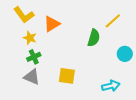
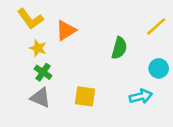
yellow line: (113, 21) -> (156, 26), moved
green cross: (34, 57) -> (43, 72), turned -32
cyan arrow: (111, 86) -> (141, 96), moved

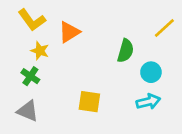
cyan circle: (159, 68) -> (151, 72), moved
green cross: (43, 72) -> (30, 76), moved
gray triangle: (40, 98) -> (28, 111), moved

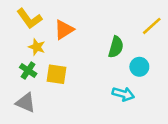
yellow square: (89, 102) -> (57, 74), moved
cyan arrow: (148, 102) -> (123, 94), moved, turned 30

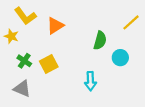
yellow star: (37, 47) -> (11, 36), moved
yellow square: (57, 74) -> (49, 64), turned -36
cyan arrow: (123, 94) -> (90, 81), moved, turned 72

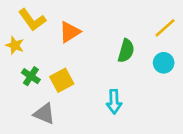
cyan circle: (120, 58) -> (164, 63), moved
gray triangle: (22, 89) -> (44, 114), moved

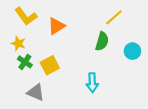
yellow line: (165, 28) -> (114, 17), moved
yellow star: (15, 45) -> (18, 43), moved

